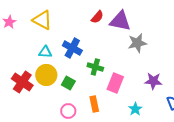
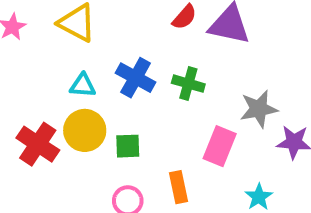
gray star: (137, 43) -> (259, 109), moved
green cross: (95, 67) -> (188, 84), moved
green square: (68, 83) -> (128, 146), turned -32

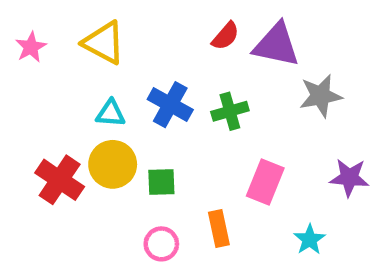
green cross: (188, 84) -> (230, 111), turned -32
gray star: (259, 109) -> (321, 96), moved

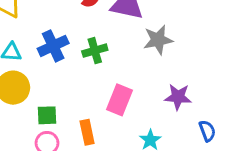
blue cross: (170, 105) -> (53, 46), turned 36
green square: (161, 182) -> (47, 115), moved

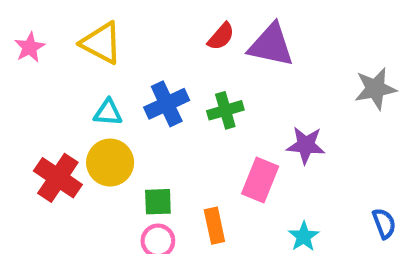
gray star: (158, 40) -> (375, 89), moved
purple star: (178, 97) -> (306, 145), moved

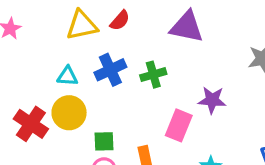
red semicircle: (221, 36) -> (120, 21), moved
yellow triangle: (101, 43) -> (82, 25), moved, turned -40

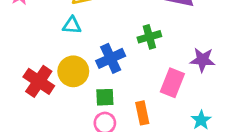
blue cross: (110, 70) -> (111, 58), moved
cyan triangle: (67, 76) -> (72, 25), moved

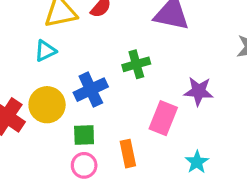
cyan triangle: (72, 25) -> (45, 51), turned -30

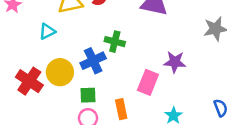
cyan triangle: (45, 51) -> (47, 31), moved
green cross: (136, 64) -> (115, 42), moved, turned 30

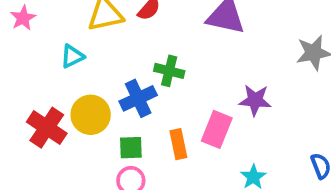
orange rectangle: (121, 109) -> (178, 144), moved

